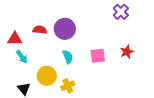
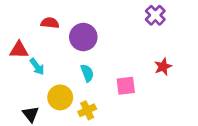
red semicircle: (40, 30) -> (50, 23), moved
pink square: (98, 56) -> (126, 86), moved
cyan arrow: (22, 57) -> (37, 67), moved

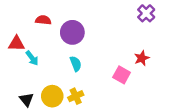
purple cross: (155, 15) -> (146, 13), moved
pink square: (126, 86) -> (122, 75), moved, turned 36
yellow circle: (60, 97) -> (52, 96), moved

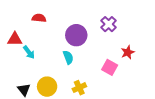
purple cross: (146, 13) -> (109, 24), moved
purple circle: (72, 32) -> (76, 35), moved
yellow cross: (76, 96) -> (79, 88), moved

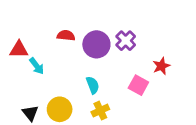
red semicircle: (39, 18) -> (66, 35), moved
purple cross: (109, 24) -> (126, 41), moved
cyan semicircle: (68, 57) -> (93, 85), moved

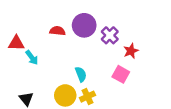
purple circle: (96, 44) -> (84, 25), moved
red star: (161, 66) -> (131, 51), moved
yellow circle: (60, 109) -> (65, 95), moved

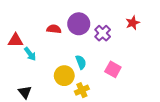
red star: (131, 51) -> (133, 23), moved
cyan semicircle: (81, 74) -> (81, 62), moved
yellow circle: (65, 95) -> (64, 76), moved

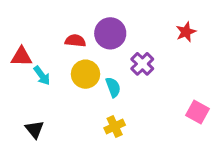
purple cross: (103, 33) -> (142, 64), moved
pink square: (113, 69) -> (198, 112), moved
yellow circle: (64, 76) -> (86, 74), moved

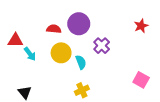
red star: (186, 32) -> (141, 26), moved

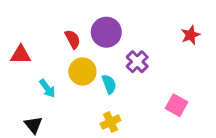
red semicircle: (54, 29) -> (73, 39), turned 56
cyan arrow: (30, 54) -> (47, 88), moved
pink square: (141, 80) -> (177, 105), moved

